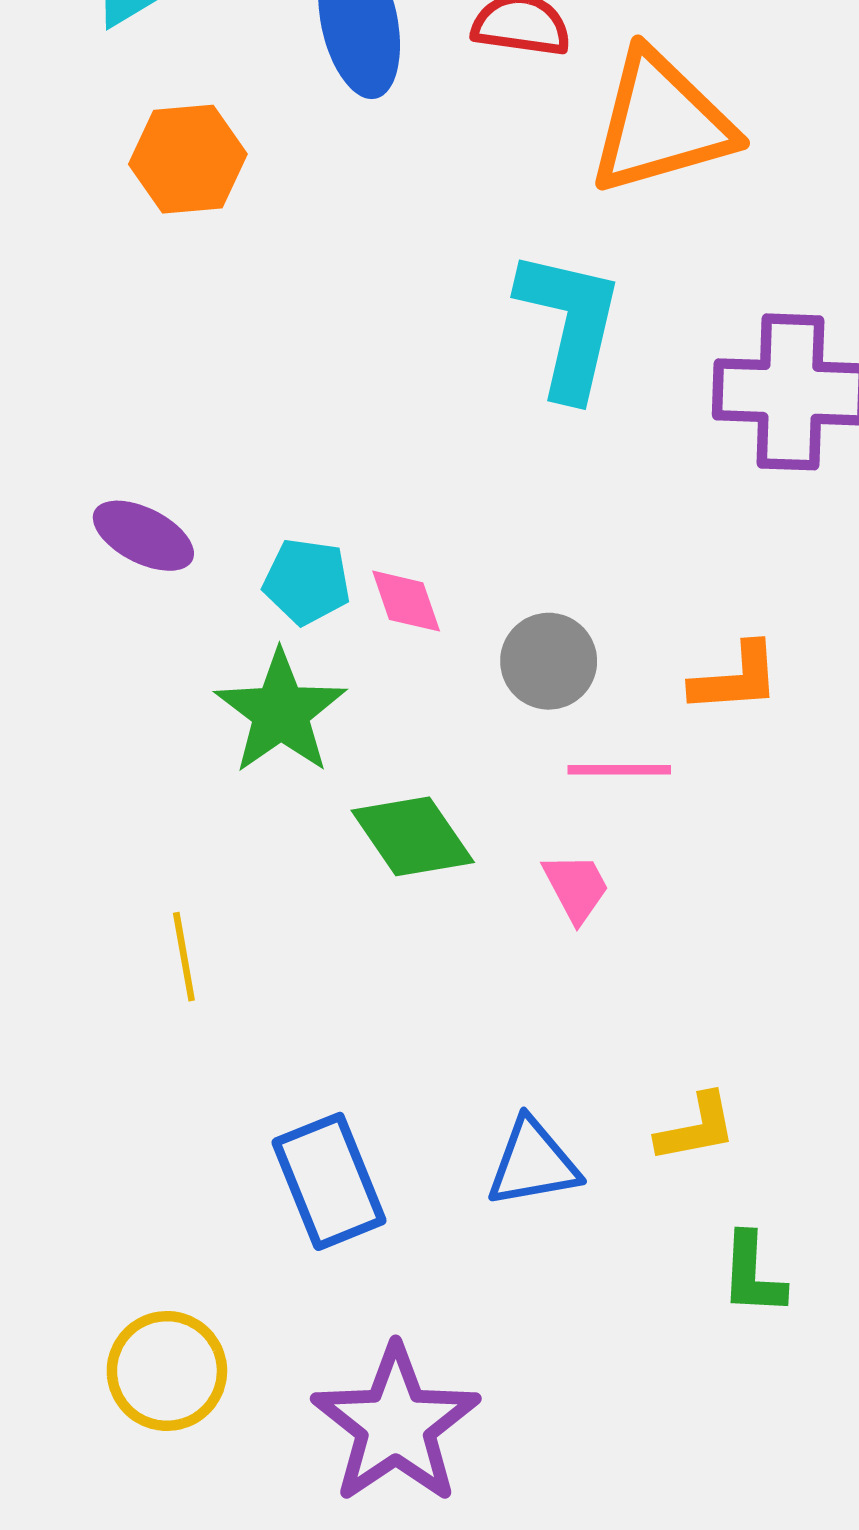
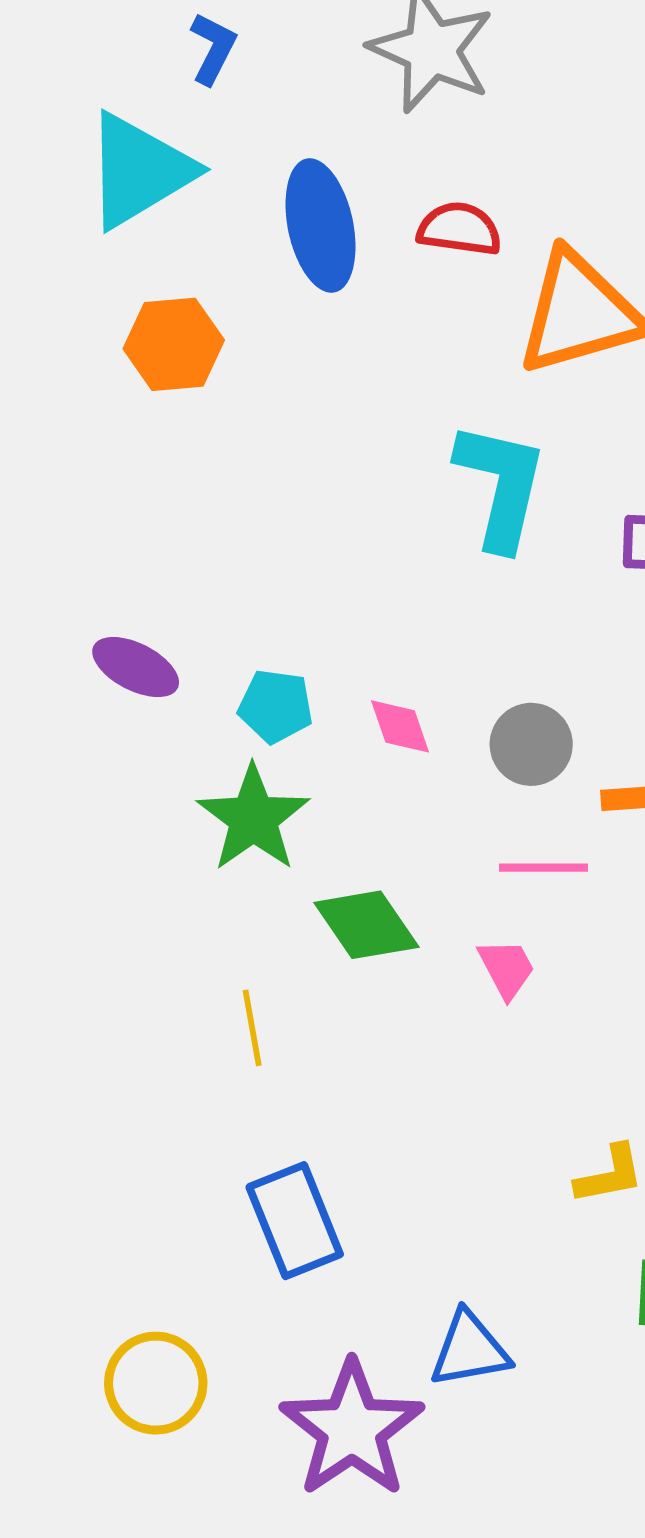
pink diamond: (406, 601) -> (400, 726), moved
gray circle: (549, 661) -> (531, 744), moved
yellow line: (184, 957) -> (252, 1028), moved
blue triangle: (533, 1163) -> (470, 1349), moved

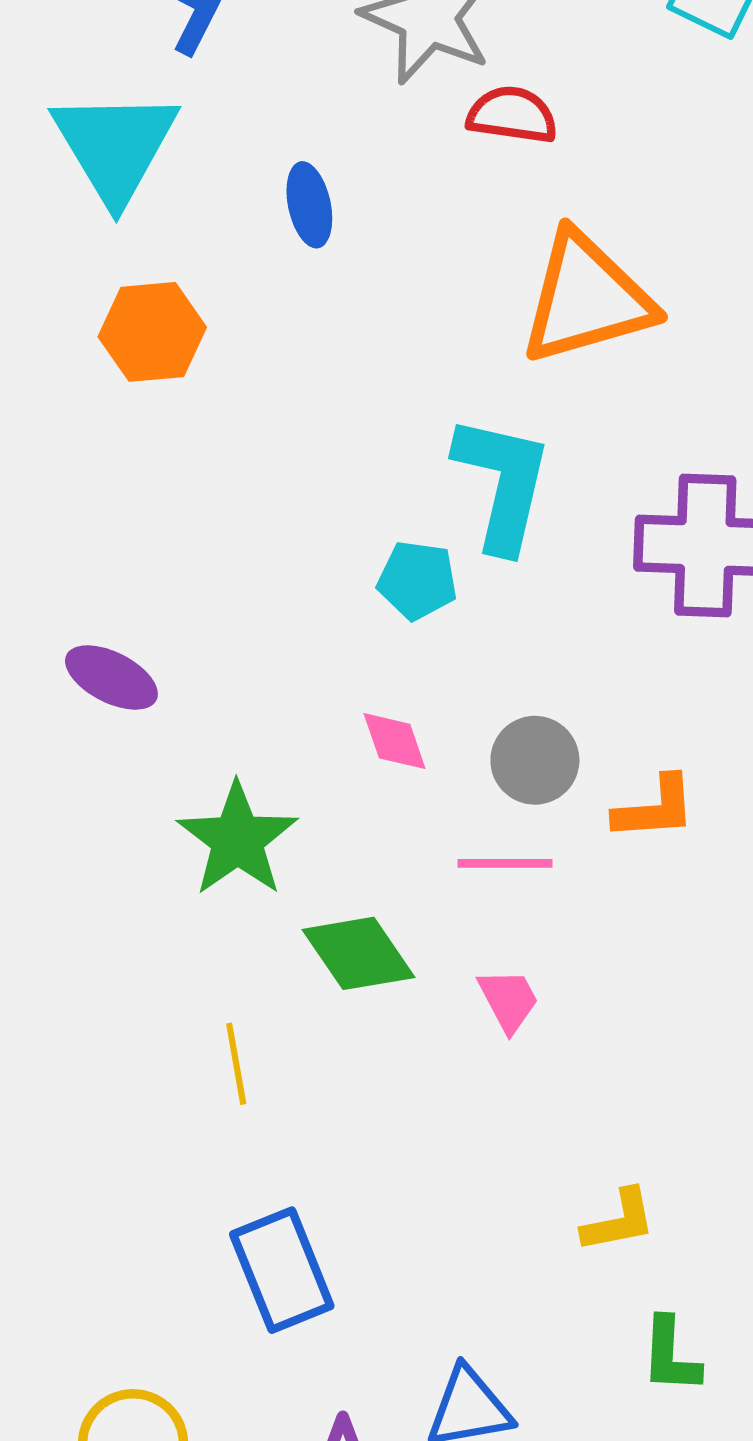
cyan triangle: (139, 171) -> (115, 146), turned -30
blue ellipse: (320, 226) -> (309, 205), size x0.6
red semicircle: (459, 229) -> (512, 115), moved
cyan pentagon: (276, 706) -> (417, 580), moved
pink line: (543, 868) -> (505, 863), moved

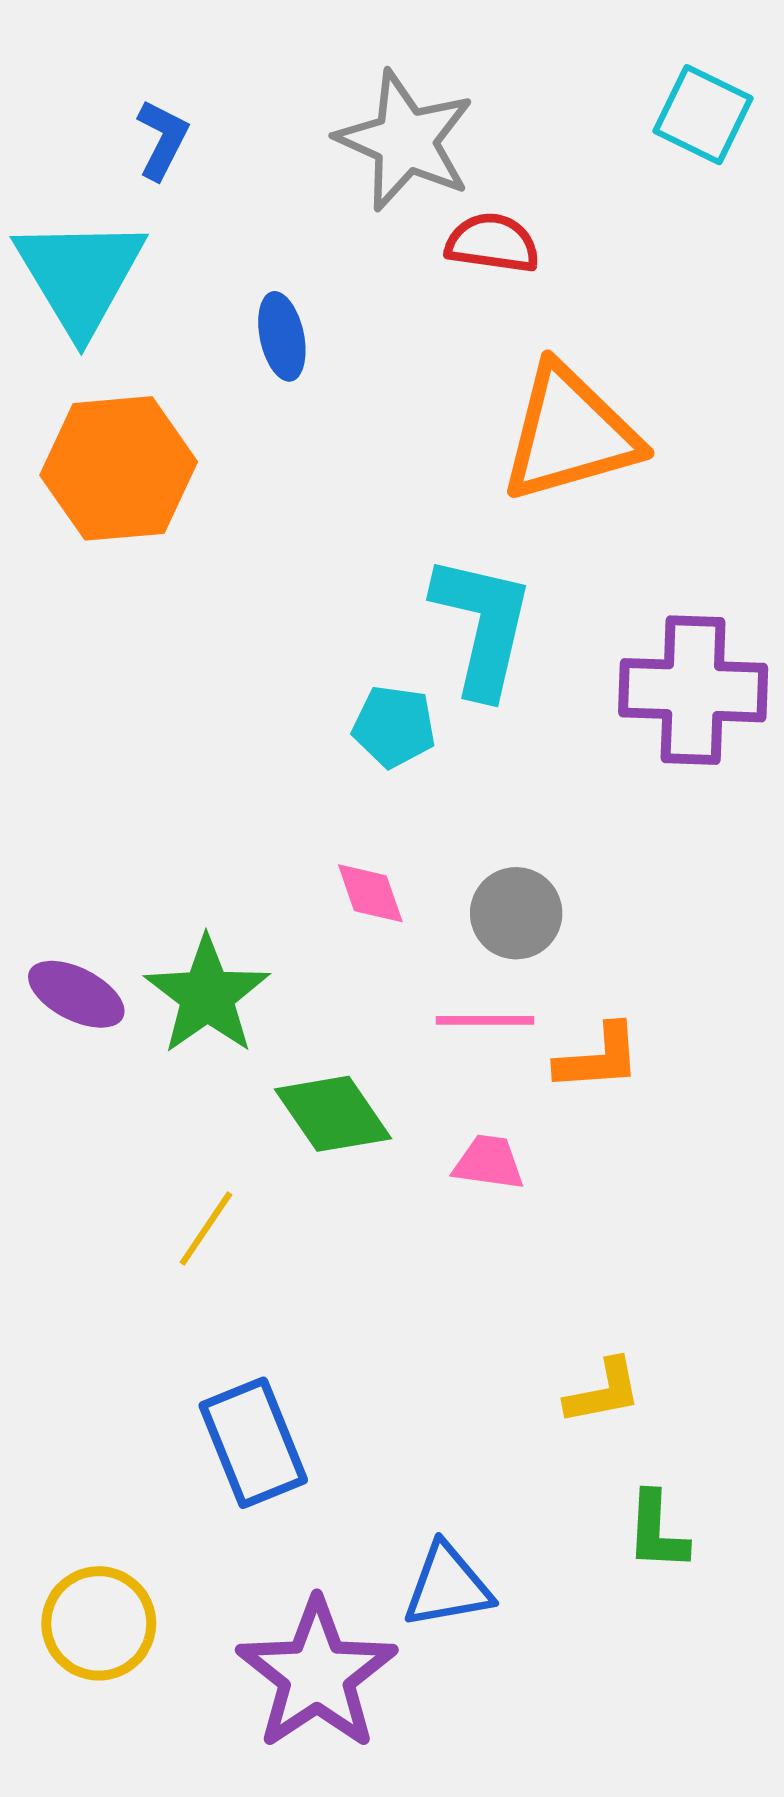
orange hexagon: (152, 332) -> (119, 468), size x1.4
purple ellipse: (111, 677) -> (76, 994), moved
orange L-shape: (655, 808) -> (598, 1058), moved
pink trapezoid: (509, 1000) -> (489, 1162), turned -54
yellow line: (236, 1064) -> (206, 1228), turned 44

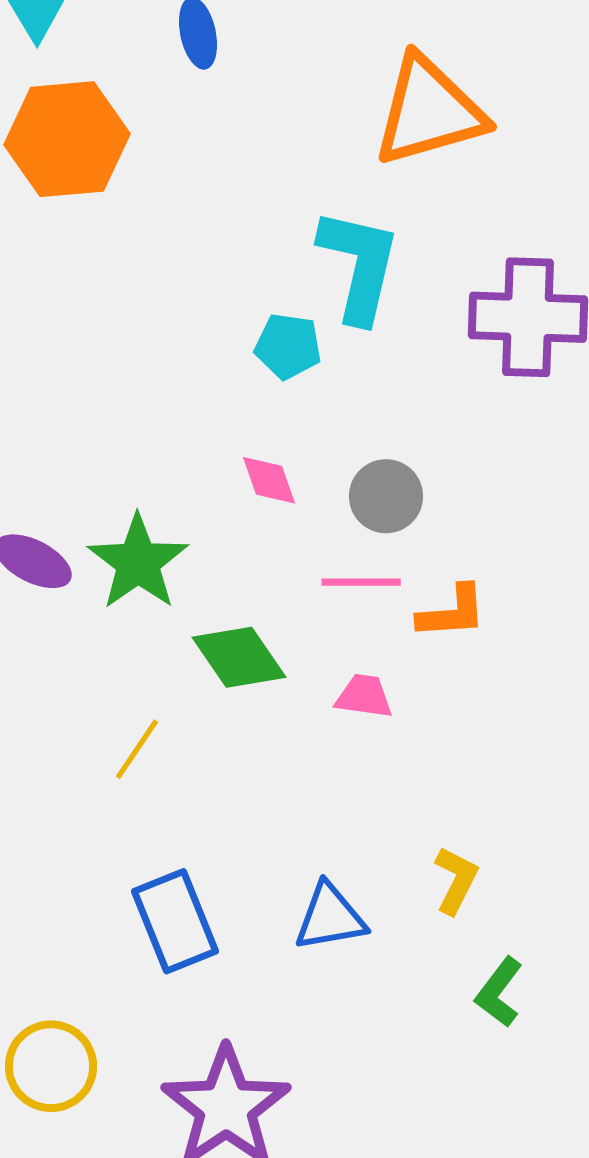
yellow L-shape: (603, 1392) -> (456, 880), turned -52
green L-shape: (657, 1531) -> (499, 992), turned 34
blue triangle: (448, 1586) -> (330, 917), moved

